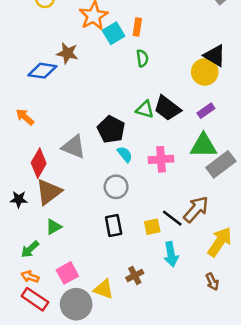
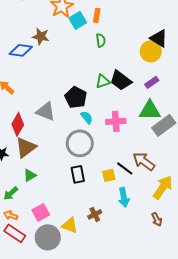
green triangle: (145, 109) -> (103, 81), turned -35
gray circle: (116, 187) -> (80, 143), size x1.4
brown arrow: (196, 209) -> (144, 161), turned -95

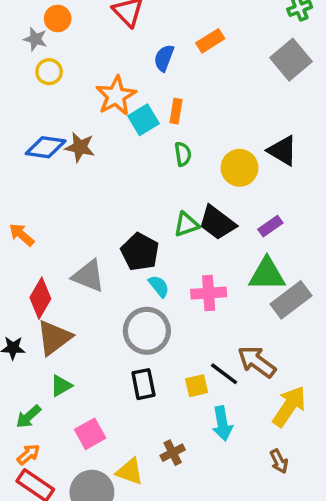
blue diamond: (21, 50) -> (46, 147), moved
yellow circle: (151, 51) -> (239, 168), moved
pink square: (41, 212) -> (90, 434), moved
orange arrow: (11, 215) -> (28, 454), turned 120

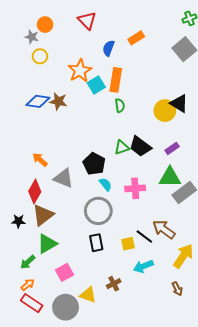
orange rectangle: (176, 111) -> (116, 80), size x1.6
yellow circle: (239, 168) -> (165, 111), moved
orange arrow: (22, 235) -> (40, 160), moved
green triangle: (61, 386) -> (47, 244), size x1.5
cyan arrow: (222, 423) -> (143, 266), turned 78

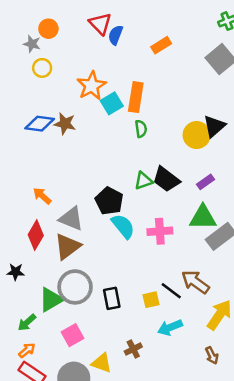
blue semicircle: (109, 48) -> (116, 35), moved
black triangle: (179, 103) -> (214, 126), turned 48
cyan semicircle: (105, 184) -> (123, 226), size x1.5
gray circle: (98, 211) -> (75, 287), moved
brown triangle: (43, 215) -> (67, 246), moved

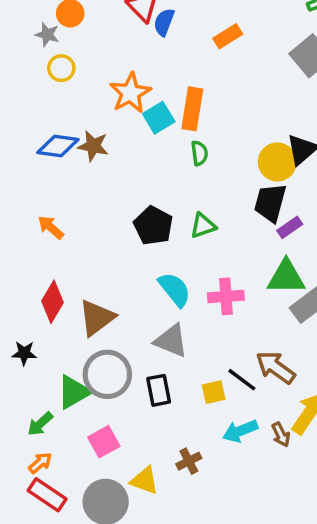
black trapezoid: (166, 179) -> (270, 203), moved, turned 68
orange arrow: (42, 196) -> (51, 227), moved
black pentagon: (109, 201) -> (153, 226), moved
gray triangle: (71, 219) -> (171, 341), moved
brown arrow: (212, 355) -> (281, 435), moved

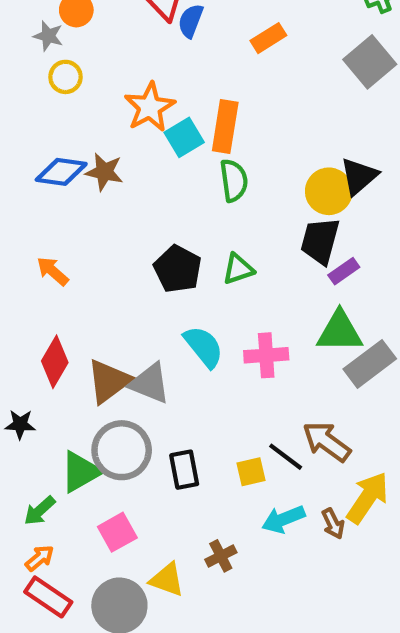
green semicircle: (199, 153) -> (234, 180), size x1.4
gray triangle: (171, 341) -> (150, 383), moved

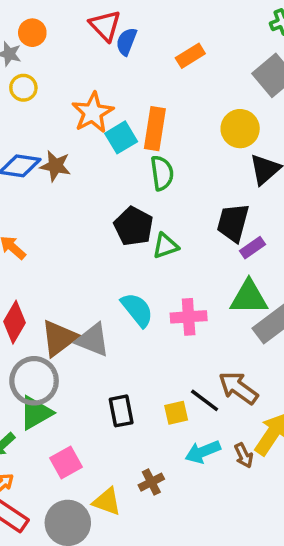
yellow circle: (329, 191) -> (240, 129), moved
black pentagon: (178, 269) -> (134, 226), moved
gray circle: (122, 450) -> (34, 381), moved

